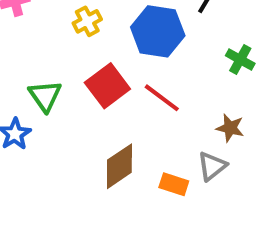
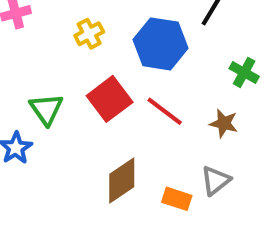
brown star: (230, 128) -> (224, 123), moved

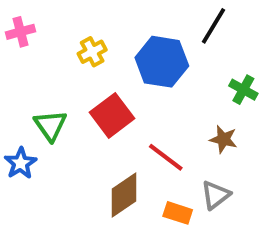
red line: (165, 111) -> (166, 157), moved

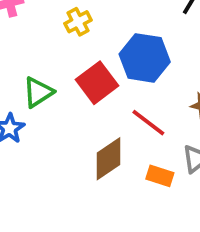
blue hexagon: (162, 62) -> (145, 58), moved
green triangle: (50, 125) -> (38, 92), turned 32

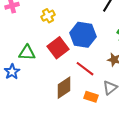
green triangle: (38, 92) -> (27, 53), turned 36

